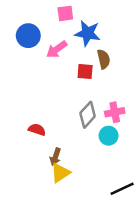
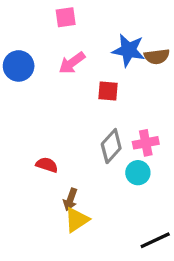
pink square: (65, 13) -> (66, 17), moved
blue star: (88, 33) -> (128, 50), moved
blue circle: (28, 36) -> (19, 66), moved
brown semicircle: (104, 59) -> (157, 57), moved, turned 96

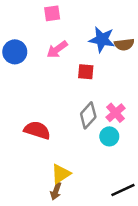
pink cross: (146, 143) -> (116, 113), turned -30
red semicircle: (47, 165) -> (37, 130), size x1.5
brown arrow: (70, 199) -> (56, 191), moved

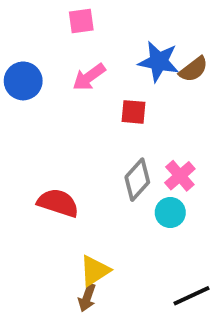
brown semicircle: (124, 44) -> (193, 69), turned -30

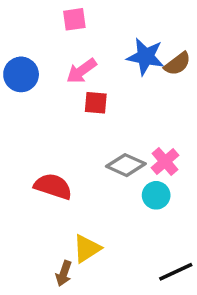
red square: (133, 112) -> (96, 103), moved
gray diamond: (137, 180) -> (126, 165), turned 72
brown arrow: (87, 298) -> (64, 273), moved

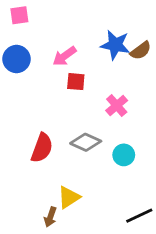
pink square: (74, 19) -> (19, 15), moved
pink cross: (165, 162) -> (117, 106), moved
gray diamond: (126, 165) -> (86, 142), moved
red semicircle: (53, 186) -> (42, 148), turned 92

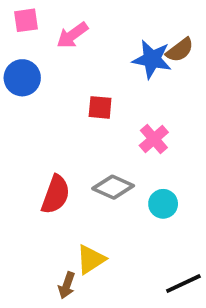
brown semicircle: (141, 51) -> (180, 50), moved
pink arrow: (64, 56) -> (72, 35), moved

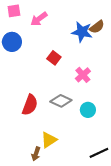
red square: (100, 107) -> (54, 58), turned 32

